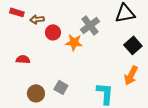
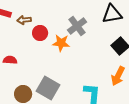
gray square: (61, 87) -> (48, 88), size x1.6

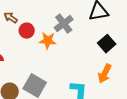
brown arrow: (24, 20) -> (11, 18), turned 40

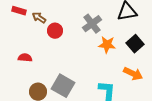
orange star: (48, 41) -> (107, 45), moved
orange arrow: (105, 74) -> (133, 74), turned -90

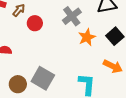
brown arrow: (39, 18) -> (19, 10), turned 96
orange star: (107, 45) -> (87, 37), turned -30

